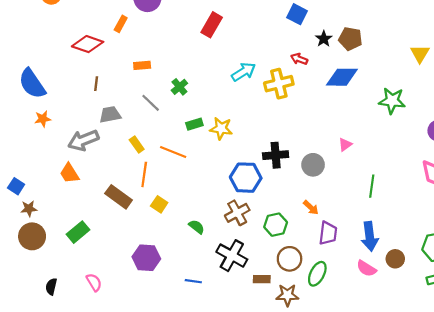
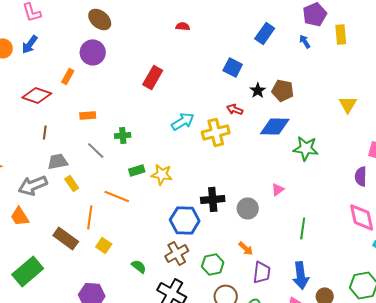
green cross: (179, 87) -> (123, 135), turned 35
green star: (392, 101) -> (306, 148), moved
yellow rectangle: (137, 144) -> (72, 183), moved
green rectangle: (78, 232) -> (28, 271), size x1.4

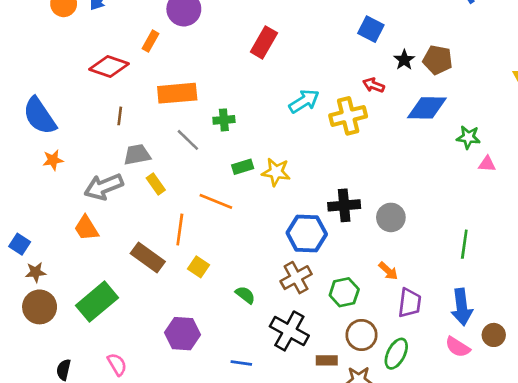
orange rectangle: (88, 115) -> (177, 93), size x1.8
green star: (306, 148) -> (468, 137), size x0.7
pink triangle: (278, 189) -> (487, 164), moved, turned 40

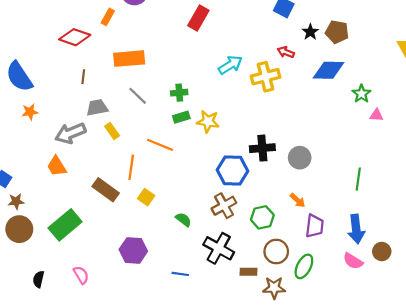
green cross: (224, 120) -> (179, 93), moved
green star: (468, 137) -> (361, 94), turned 30

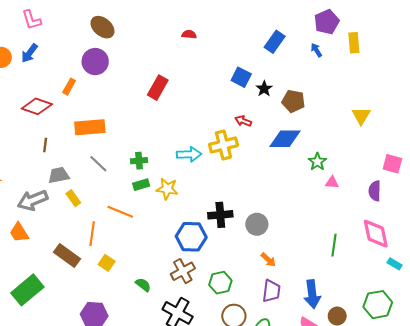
black star: (310, 32) -> (264, 89), moved
cyan arrow: (230, 65) -> (189, 154), moved, turned 30
green line: (358, 179) -> (334, 245), moved
orange arrow: (298, 200) -> (268, 260), moved

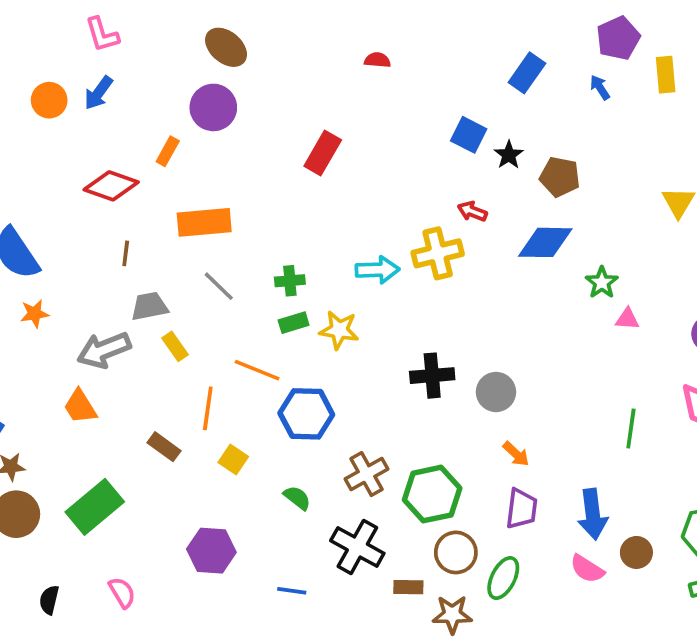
blue hexagon: (191, 237) -> (306, 414), moved
brown rectangle: (67, 256) -> (164, 447), size x0.7
green hexagon: (220, 283) -> (432, 494), size x1.4

